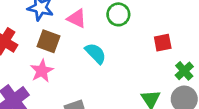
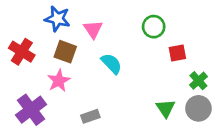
green circle: (118, 14) -> (154, 27), moved
pink triangle: (77, 18) -> (93, 29), turned 30

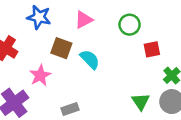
pink triangle: (93, 29) -> (84, 20), moved, turned 36
brown square: (65, 52) -> (61, 48), moved

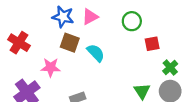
blue star: (39, 17) -> (63, 17), moved
pink star: (40, 75) -> (51, 67), turned 30

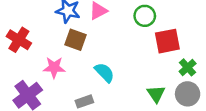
red square: (152, 44) -> (167, 41), size x1.5
cyan semicircle: (96, 53) -> (104, 72), moved

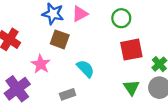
red square: (167, 41) -> (131, 50), moved
pink star: (54, 67) -> (41, 64), turned 30

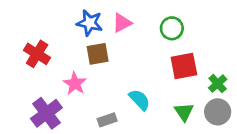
brown square: (60, 39) -> (98, 54), turned -30
cyan semicircle: (85, 69) -> (139, 100), moved

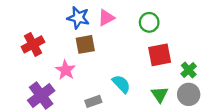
red cross: (37, 54) -> (33, 44), turned 30

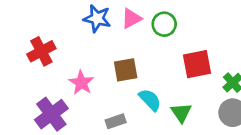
green circle: (149, 22) -> (164, 24), moved
brown square: (85, 44) -> (126, 70), moved
green triangle: (160, 94) -> (181, 113), moved

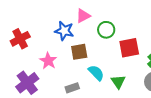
blue star: (97, 18) -> (64, 31), moved
green circle: (164, 24) -> (106, 30), moved

